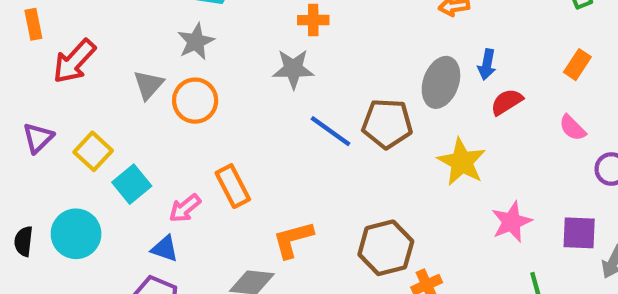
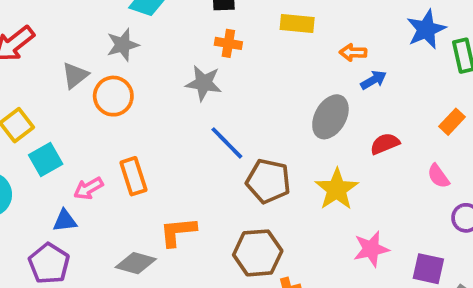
blue arrow: (487, 64) -> (374, 80), moved, turned -140
brown pentagon: (387, 124) -> (268, 181), moved
blue triangle: (165, 249) -> (65, 221), turned -35

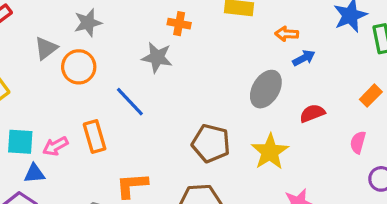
blue line: (227, 143) -> (130, 102), moved
cyan square: (46, 159) -> (20, 142), moved, turned 32
pink semicircle: (438, 176) -> (358, 142), turned 50

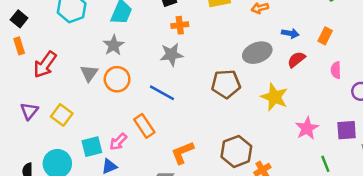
blue arrow: (304, 58) -> (290, 33), moved, turned 56
gray ellipse: (266, 89) -> (257, 53), turned 56
orange rectangle: (371, 96) -> (325, 36), moved
brown pentagon: (211, 143) -> (226, 84), moved

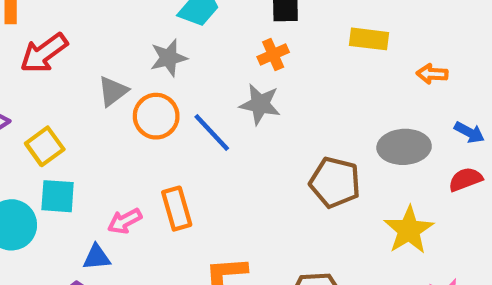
orange cross: (180, 25) -> (273, 54), moved, turned -35
blue line: (162, 93) -> (212, 132), moved
cyan square: (92, 147) -> (58, 196), moved

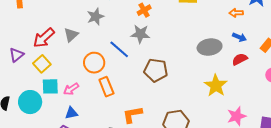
red arrow: (44, 53) -> (44, 38), moved
orange arrow: (432, 74) -> (236, 13), moved
orange circle: (156, 116) -> (94, 63), moved
brown pentagon: (335, 182) -> (156, 70), moved
pink arrow: (125, 221) -> (71, 89), moved

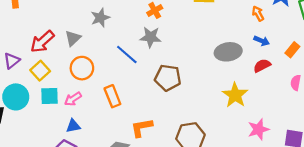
orange arrow: (236, 13) -> (258, 14), turned 64
orange circle: (94, 63) -> (82, 68), moved
cyan circle: (30, 102) -> (16, 97), moved

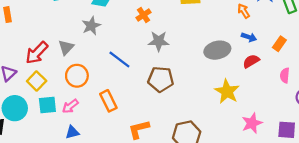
gray star: (151, 37) -> (159, 41), moved

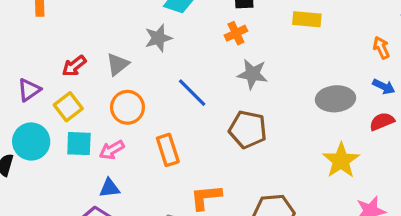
red arrow: (37, 53) -> (74, 66), size x0.7

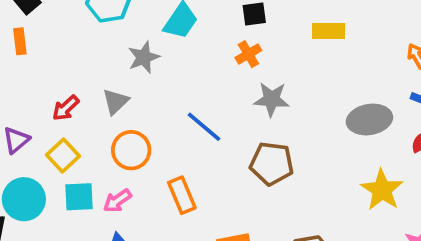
gray star: (158, 38) -> (144, 57), moved

